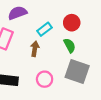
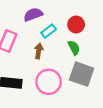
purple semicircle: (17, 13) -> (33, 15), moved
pink circle: (45, 79) -> (49, 82), size x1.5

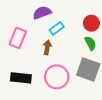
red circle: (76, 24) -> (91, 23), moved
green semicircle: (74, 48) -> (90, 43), moved

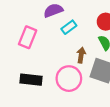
brown arrow: (47, 47) -> (81, 55), moved

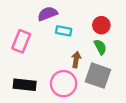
cyan rectangle: (69, 27) -> (64, 31), turned 48

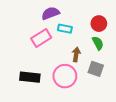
pink rectangle: (21, 41) -> (41, 38), moved, turned 36
gray square: (98, 76) -> (96, 69), size x0.7

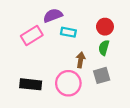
pink rectangle: (41, 38) -> (32, 36), moved
green semicircle: (98, 43) -> (104, 48), turned -136
gray square: (96, 69) -> (102, 75), turned -35

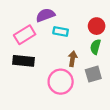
black rectangle: (31, 84) -> (23, 61), moved

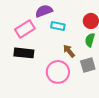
brown arrow: (73, 59) -> (69, 51), turned -48

